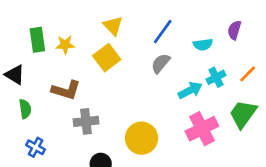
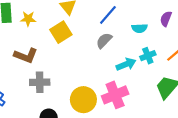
pink cross: (202, 129) -> (115, 95), moved

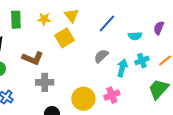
yellow star: (28, 19) -> (44, 19), moved
gray semicircle: (104, 40) -> (101, 56), moved
cyan arrow: (126, 64) -> (122, 68), turned -54
pink cross: (115, 95) -> (112, 95), size x0.7

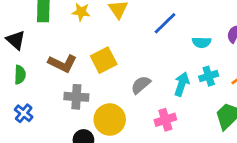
yellow square: (65, 38) -> (104, 60), moved
gray semicircle: (101, 56) -> (141, 85), moved
yellow circle: (83, 99) -> (110, 119), moved

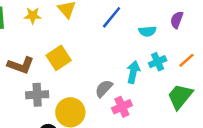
gray semicircle: (141, 85) -> (104, 89), moved

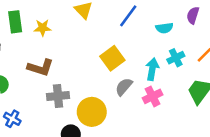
yellow star: (33, 16) -> (43, 28), moved
yellow square: (59, 58) -> (112, 58), moved
pink cross: (122, 107) -> (153, 96), moved

